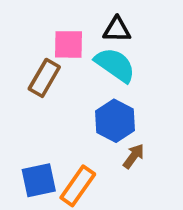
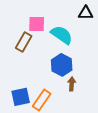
black triangle: (117, 30) -> (86, 13), moved
brown arrow: (134, 156) -> (72, 84), turned -32

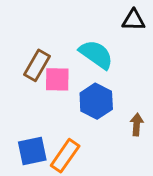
pink square: (37, 24) -> (57, 79), moved
brown arrow: (72, 84) -> (137, 125), moved

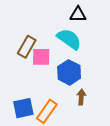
black triangle: (134, 20) -> (78, 14), moved
brown arrow: (137, 125) -> (81, 97), moved

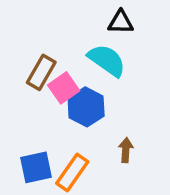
pink square: (41, 57) -> (64, 88), turned -36
blue hexagon: (69, 72) -> (86, 107), moved

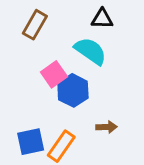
brown rectangle: (41, 72) -> (35, 25), moved
brown arrow: (126, 150) -> (107, 127), turned 84

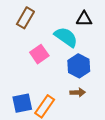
black triangle: (102, 19) -> (84, 19), moved
blue hexagon: (73, 90) -> (79, 66), moved

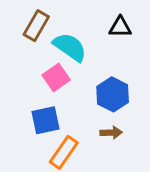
cyan semicircle: (66, 37) -> (70, 47), moved
blue square: (22, 103) -> (45, 120), moved

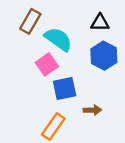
blue hexagon: (113, 94) -> (104, 56), moved
blue square: (45, 120) -> (65, 89), moved

